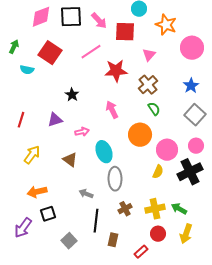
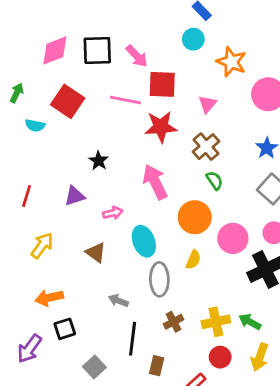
red square: (125, 32) -> (162, 84), moved
pink line: (91, 52) -> (125, 100), turned 45
pink arrow: (112, 110) -> (155, 182), size x1.4
yellow semicircle: (158, 172) -> (193, 260), moved

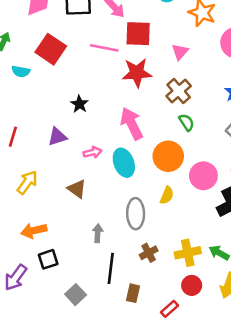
cyan ellipse: (144, 241) -> (124, 163), moved
gray arrow: (118, 301) -> (98, 233), turned 72

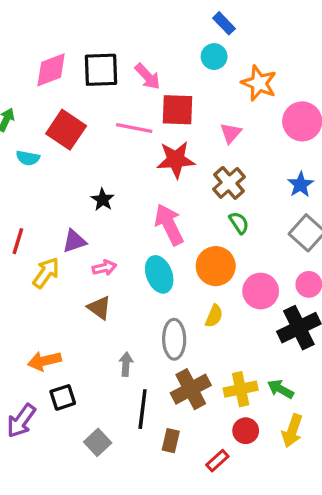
pink arrow: (93, 152) -> (104, 268), moved
yellow arrow: (27, 182) -> (46, 273), moved
brown cross: (149, 253) -> (191, 389), size x1.6

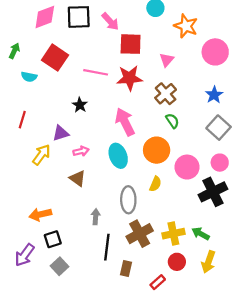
pink line: (134, 128) -> (96, 72), moved
red line: (18, 241) -> (22, 120), moved
gray square: (98, 442) -> (60, 266), moved

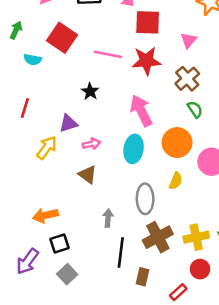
cyan ellipse: (118, 156) -> (134, 149), turned 30

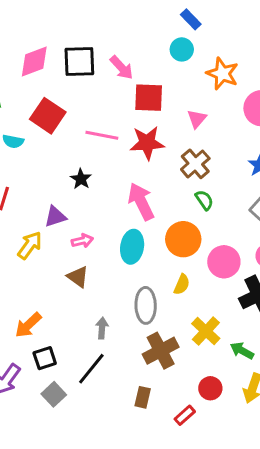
orange arrow: (45, 215) -> (28, 325), turned -30
yellow cross: (196, 237) -> (206, 331), moved, turned -35
black line: (121, 252) -> (91, 369), moved, turned 32

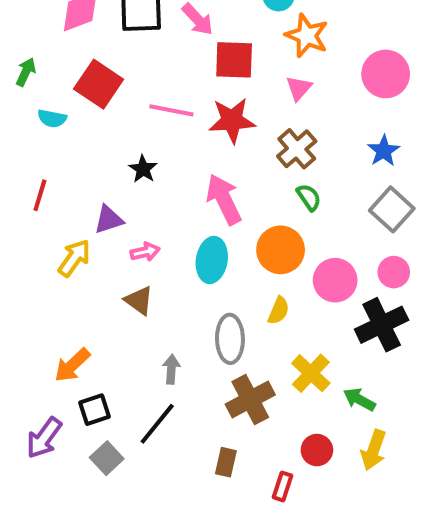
orange star: (222, 74) -> (307, 36), moved
red rectangle: (185, 415) -> (283, 486), turned -30

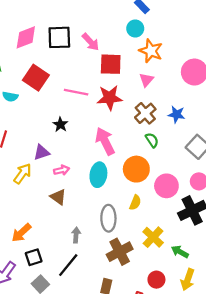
blue star: (384, 151) -> (177, 114), moved, turned -30

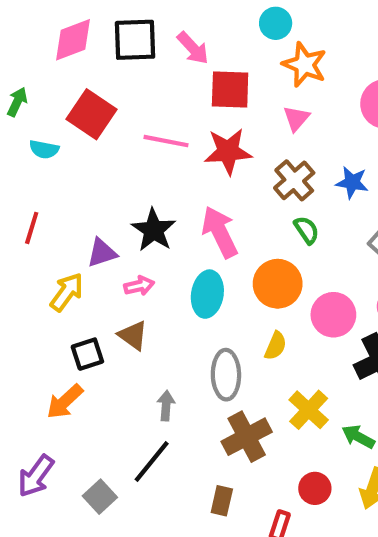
black star: (60, 124) -> (154, 230), moved, size x1.5
black square: (34, 257) -> (87, 354), moved

